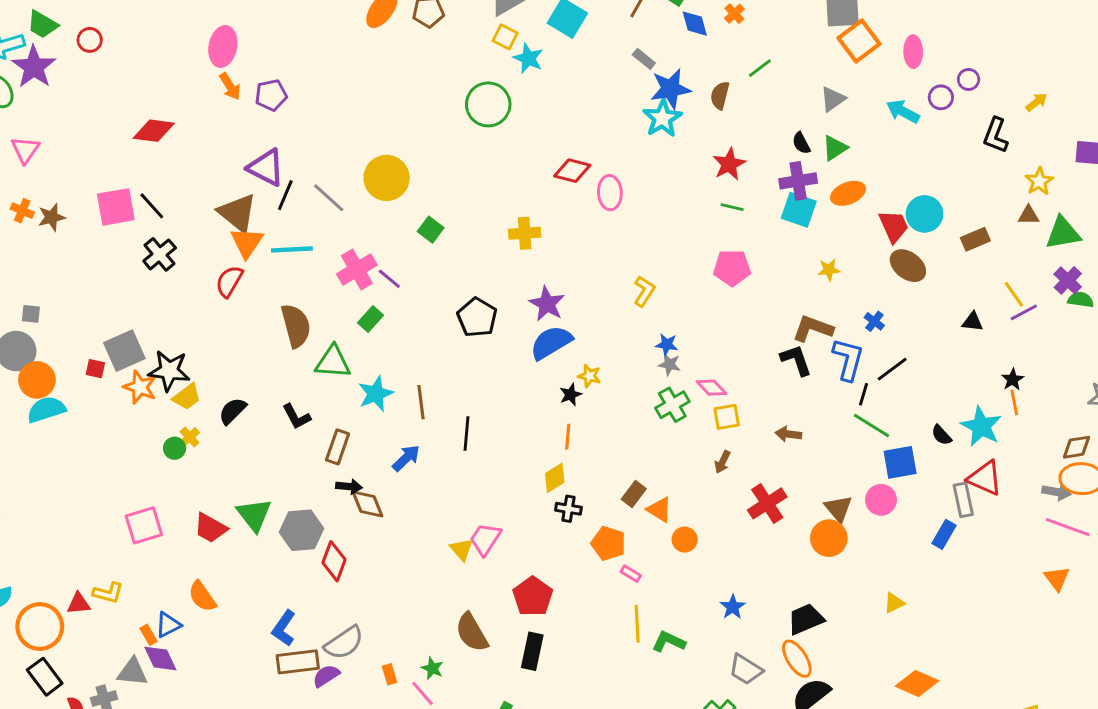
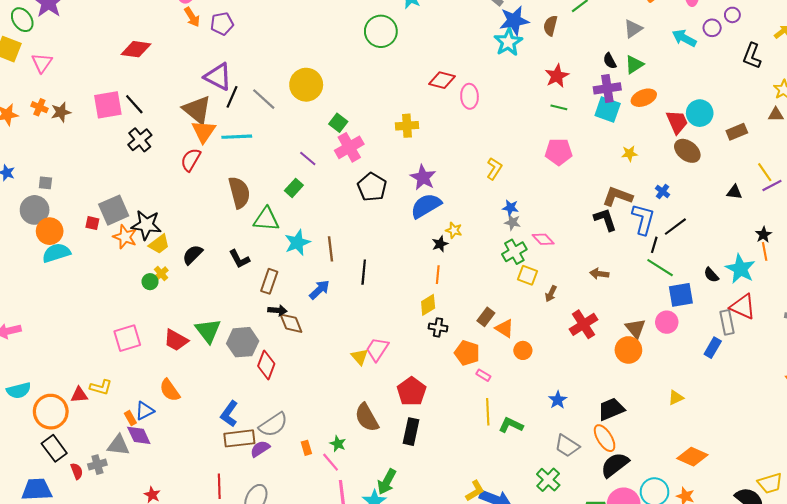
pink cross: (357, 269) -> (349, 147), moved
yellow square: (727, 417) -> (528, 275), moved, turned 30

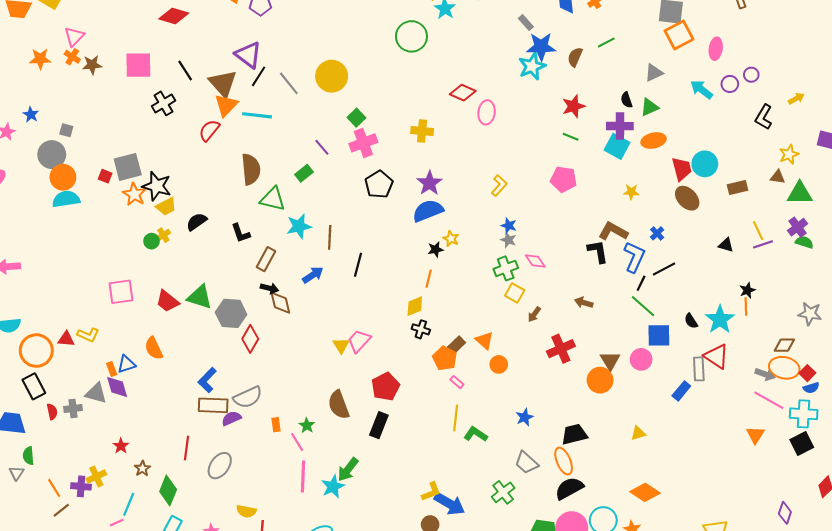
pink triangle: (42, 63) -> (74, 36), moved
black line: (134, 104) -> (185, 71), moved
brown rectangle: (486, 317) -> (456, 345), moved
green triangle: (208, 331) -> (200, 297), turned -44

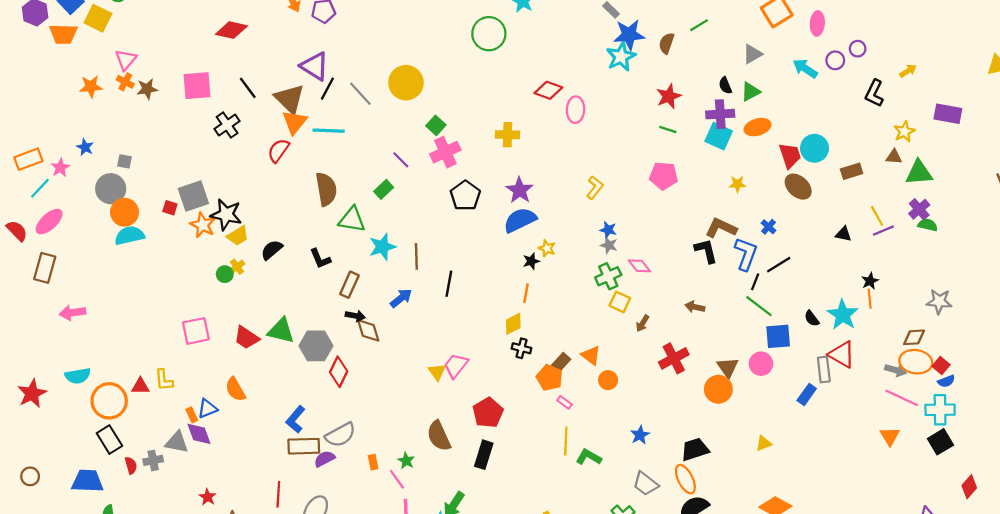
yellow L-shape: (88, 335) -> (164, 380), turned 65

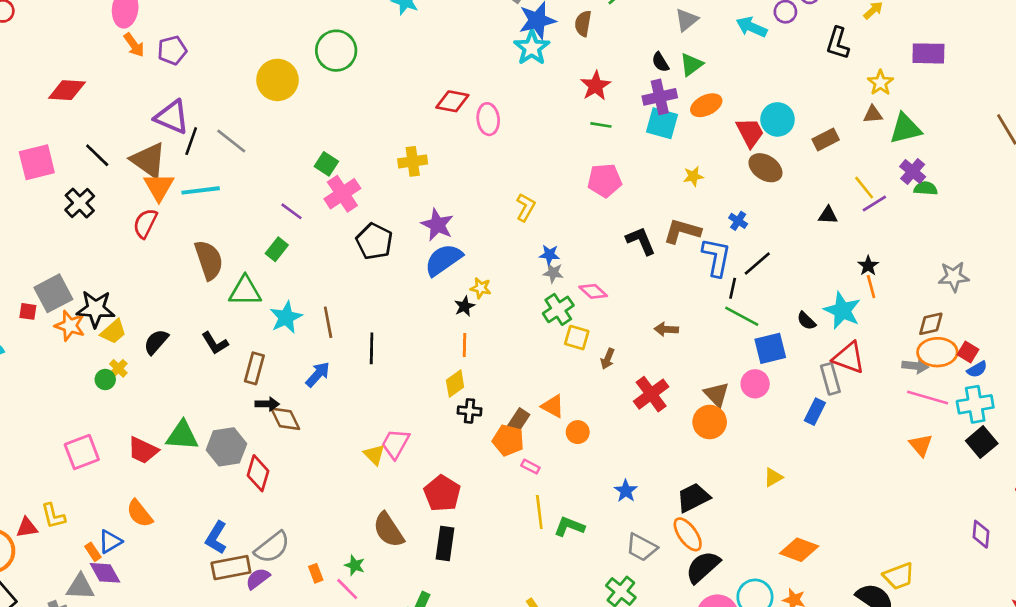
green circle: (489, 34) -> (336, 51), moved
yellow circle: (406, 83) -> (277, 80), moved
black L-shape: (706, 251) -> (641, 241), moved

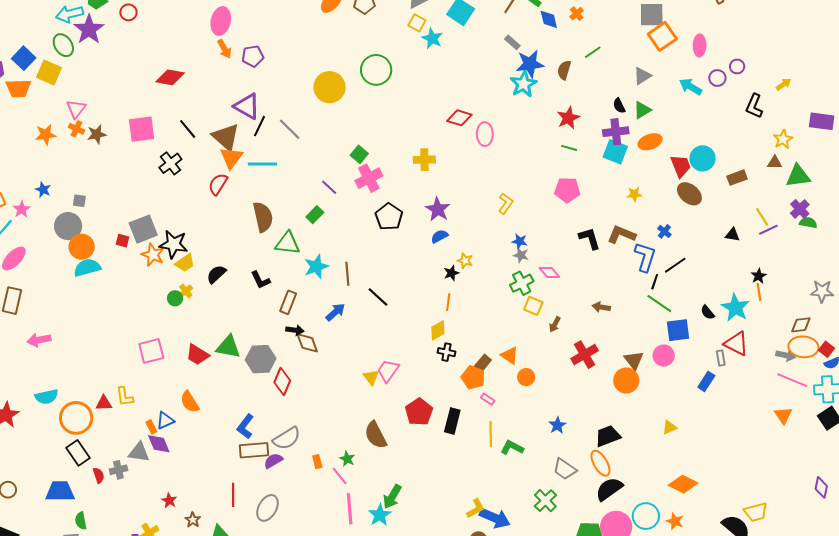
blue semicircle: (443, 260) -> (439, 236), size x0.6
black line: (372, 348) -> (378, 297), turned -55
gray rectangle: (830, 379) -> (721, 358), size x0.7
black rectangle: (445, 544) -> (452, 421), moved

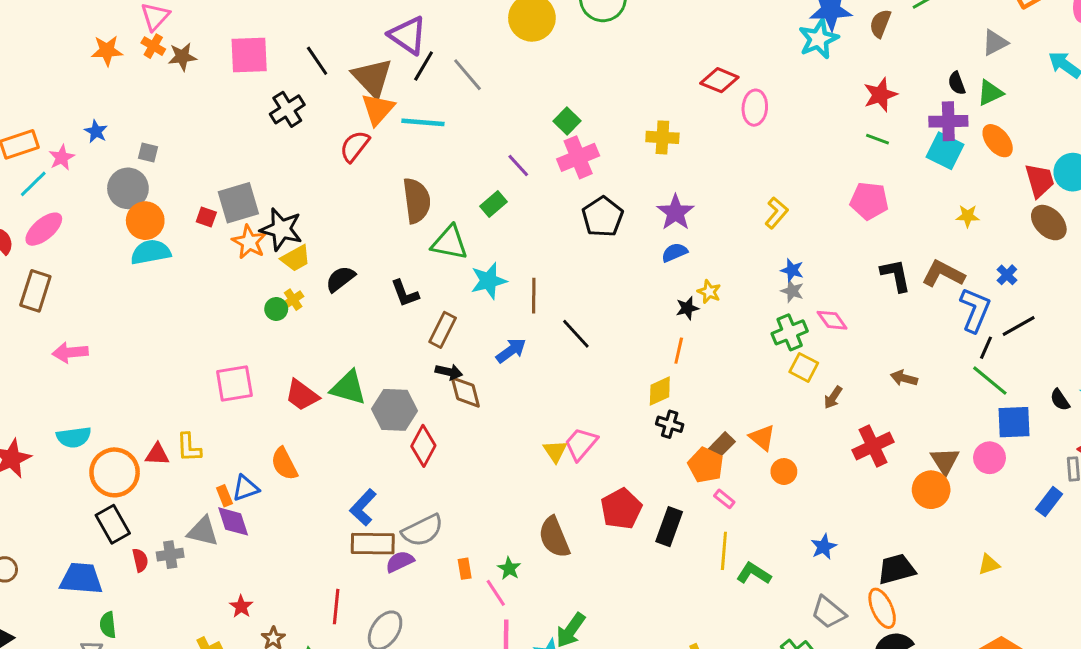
orange ellipse: (650, 142) -> (998, 141), turned 65

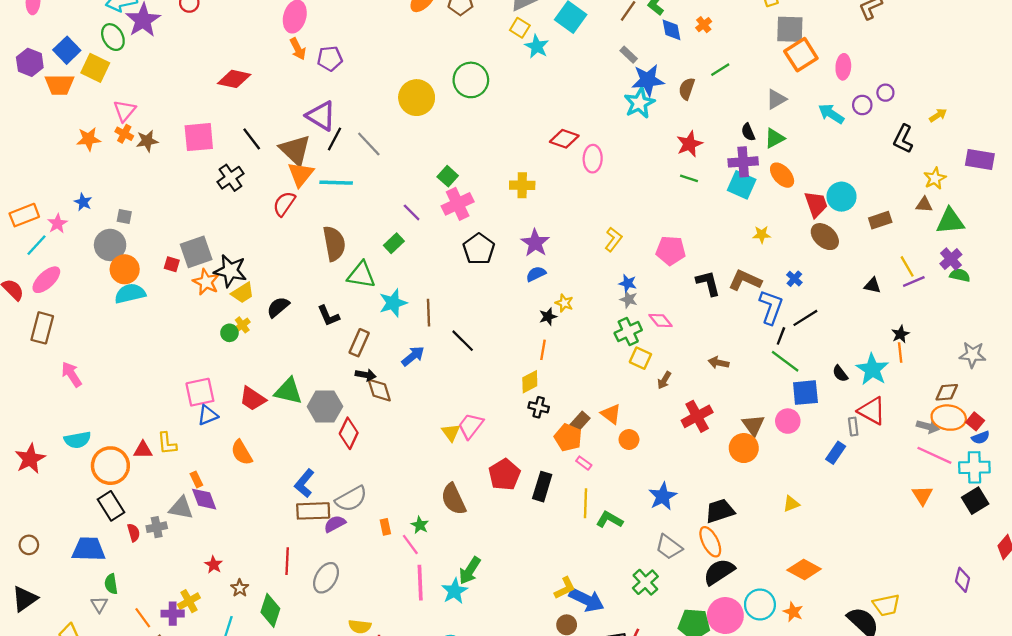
pink pentagon: (869, 201) -> (671, 251), moved
pink arrow: (70, 352) -> (71, 374), turned 65
blue triangle: (246, 488) -> (208, 415), moved
blue star: (824, 547) -> (663, 496), size x1.4

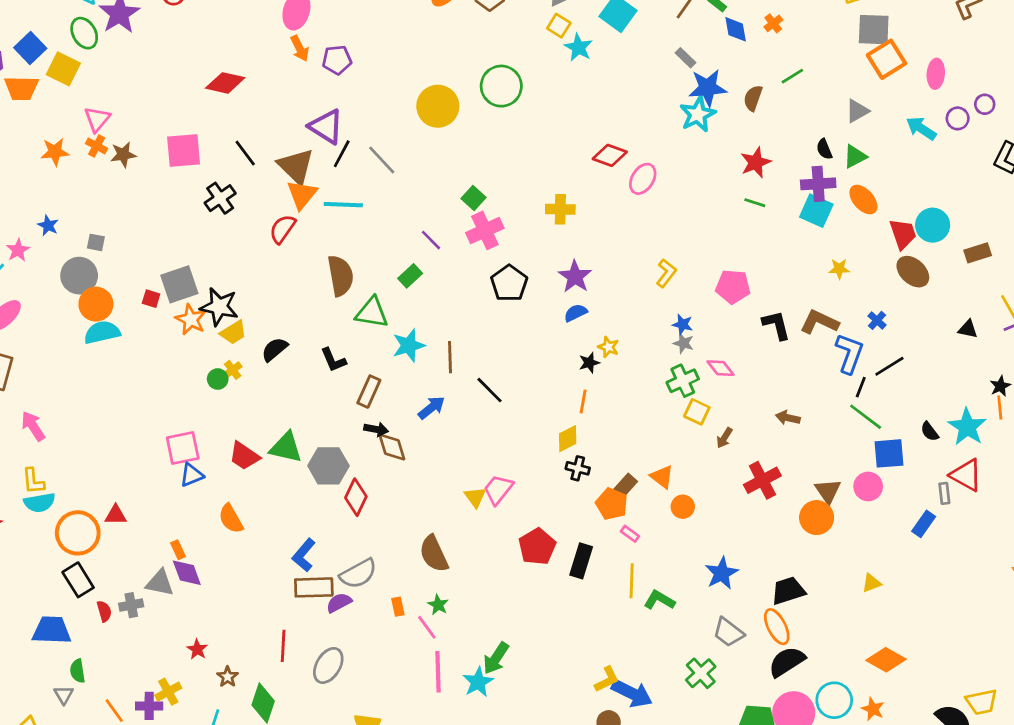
pink ellipse: (593, 159) -> (643, 179), turned 30
yellow L-shape: (167, 443) -> (33, 481), moved
brown semicircle: (453, 499) -> (434, 554), moved

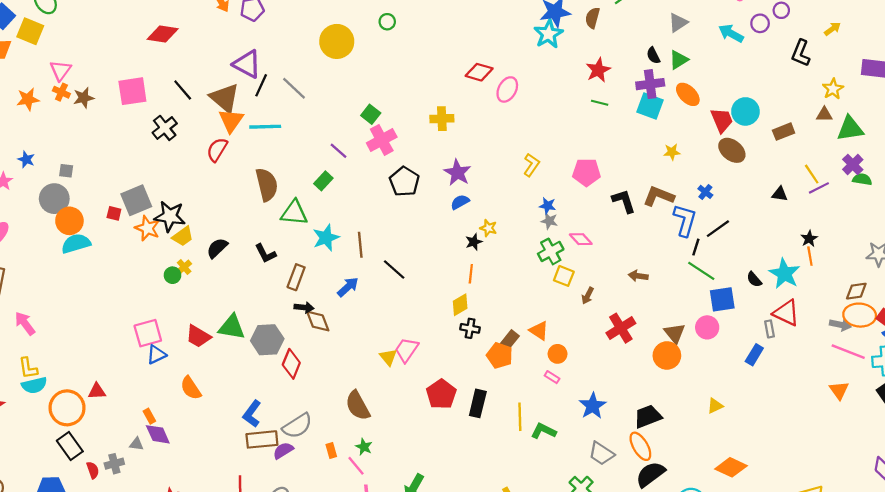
green circle: (501, 86) -> (387, 22), size x0.5
pink rectangle: (630, 534) -> (552, 377), moved
gray triangle: (160, 583) -> (136, 444), size x0.6

